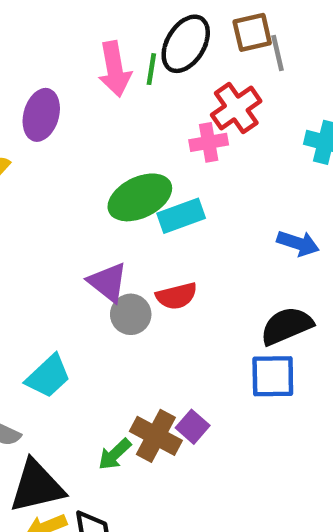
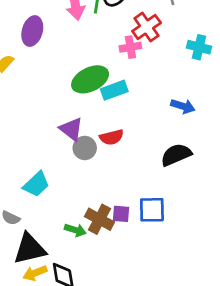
blue square: (273, 376) -> (152, 210), moved
purple square: (193, 427) -> (121, 214), turned -36
green arrow: (115, 454) -> (75, 230), turned -120

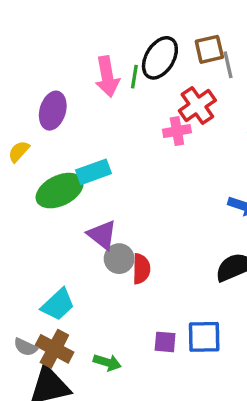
green ellipse: (90, 79) -> (60, 191), moved
cyan rectangle: (114, 90) -> (94, 172), moved
red semicircle: (112, 137) -> (141, 269), moved, turned -75
brown cross: (99, 219) -> (54, 349), moved

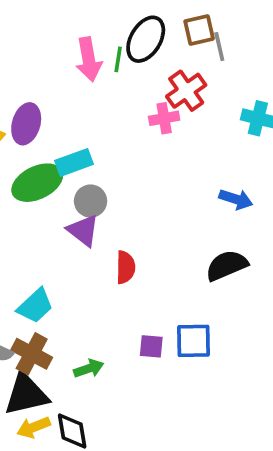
purple ellipse: (53, 111) -> (26, 124), moved
gray circle: (119, 259) -> (91, 201), moved
green arrow: (107, 362) -> (89, 368), turned -36

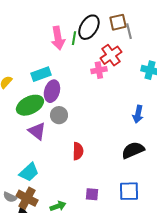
purple ellipse: (26, 124) -> (52, 91), moved
cyan rectangle: (74, 162) -> (41, 74), moved
blue arrow: (236, 199) -> (138, 114), turned 84
purple triangle: (83, 230) -> (37, 131), moved
blue square: (194, 341) -> (129, 191), moved

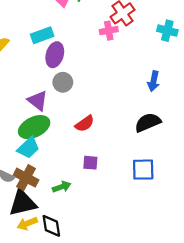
green ellipse: (30, 105) -> (34, 127), moved
red semicircle: (78, 151) -> (85, 124), turned 54
purple square: (92, 194) -> (90, 163), moved

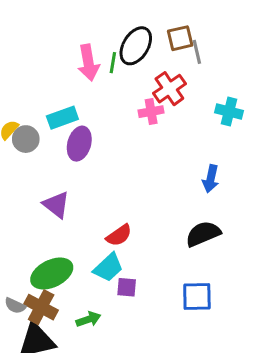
gray circle: (63, 82) -> (26, 139), moved
green ellipse: (34, 127) -> (52, 274), moved
cyan trapezoid: (28, 148) -> (108, 267), moved

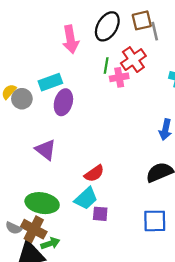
green line: (113, 63) -> (106, 65), moved
green ellipse: (52, 274) -> (42, 203), turned 36
green arrow: (88, 319) -> (50, 243), moved

